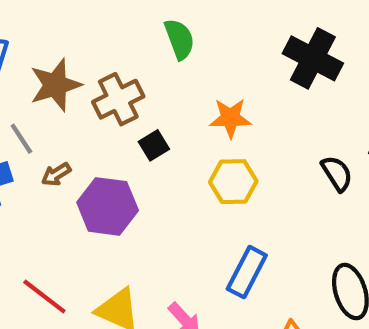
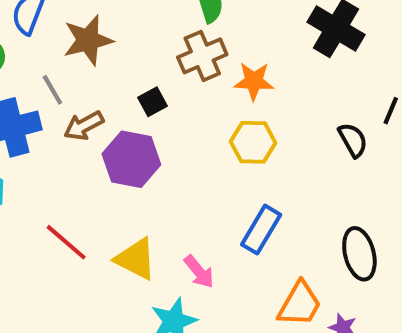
brown cross: (118, 99) -> (202, 56), moved
black square: (154, 145) -> (152, 102), moved
brown arrow: (56, 174) -> (84, 126), size x1.4

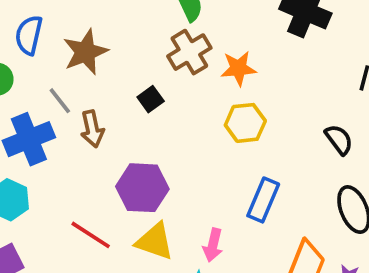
brown arrow: (84, 126) -> (92, 129), turned -66
black semicircle: (353, 140) -> (339, 140), moved
purple hexagon: (131, 159) -> (142, 188), moved
pink arrow: (199, 272) -> (213, 245), turned 60

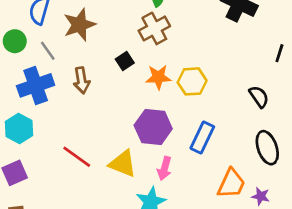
orange star: (238, 68) -> (158, 77), moved
gray line: (60, 101) -> (48, 51), moved
purple hexagon: (142, 188) -> (153, 127), moved

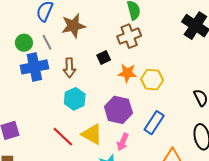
green circle: (15, 41) -> (24, 43), moved
cyan hexagon: (19, 129) -> (75, 99), moved
red line: (77, 157) -> (63, 137), moved

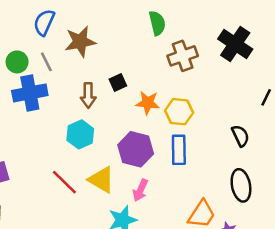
brown cross: (129, 36) -> (183, 56), moved
brown arrow: (69, 68) -> (88, 95), moved
blue rectangle: (154, 123) -> (179, 150), moved, turned -35

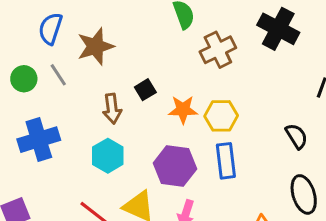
blue cross: (30, 93) -> (39, 140), moved

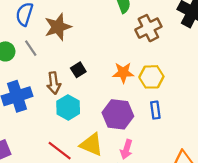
black square: (145, 90) -> (78, 70), moved
brown arrow: (112, 109) -> (54, 83), moved
blue rectangle: (226, 161) -> (155, 110), size x0.7

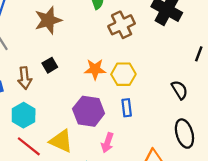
brown star: (58, 27) -> (48, 20), moved
cyan hexagon: (68, 107) -> (24, 115), moved
pink arrow: (126, 149) -> (107, 143), moved

